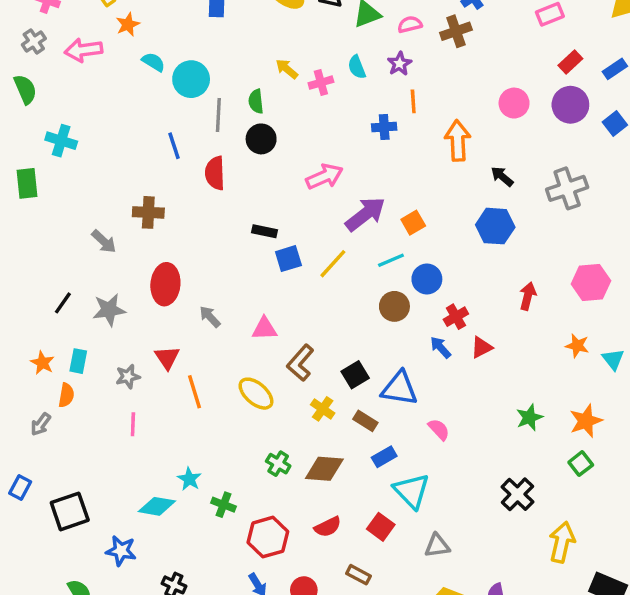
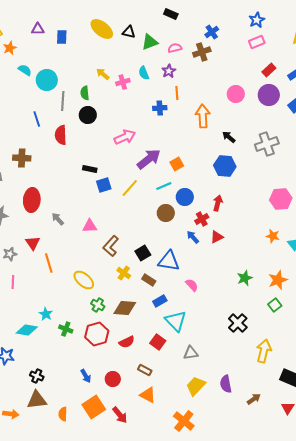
red arrow: (528, 296) -> (218, 203), moved
yellow ellipse: (256, 394) -> (84, 280), moved
red hexagon: (268, 537) -> (97, 334), moved

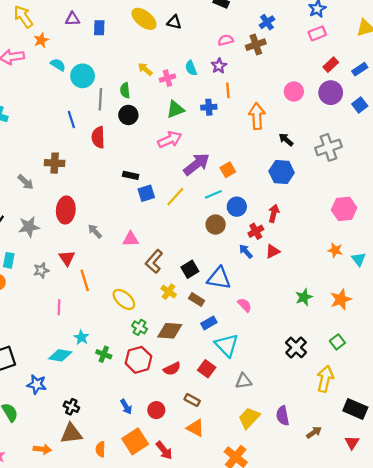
green triangle: (150, 42) -> (175, 109), moved
pink line: (13, 282) -> (59, 307), moved
green square: (275, 305) -> (337, 342), moved

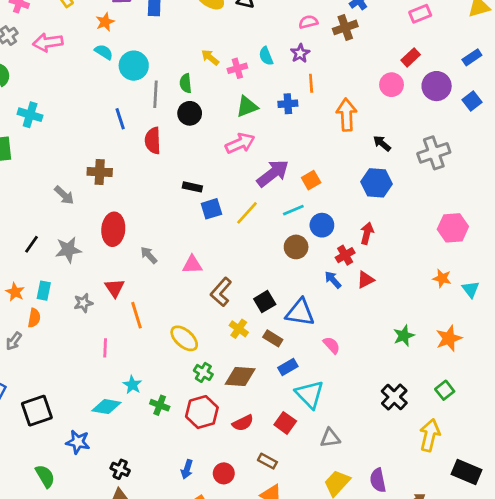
orange star: (41, 40) -> (105, 22), moved
red rectangle: (331, 65) -> (411, 57), moved
blue arrow: (126, 407) -> (187, 469), turned 48

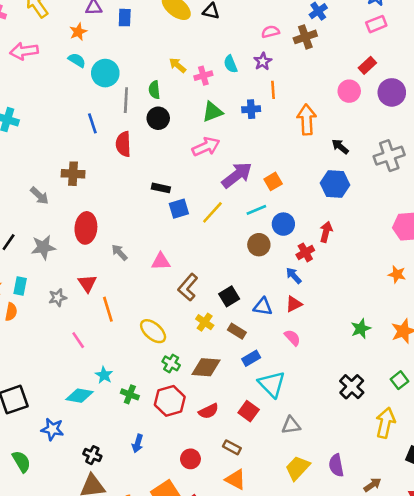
red triangle: (366, 280) -> (294, 304), moved
blue triangle: (300, 312) -> (263, 307), size x0.7
pink line: (105, 348) -> (78, 340), turned -36
blue arrow: (187, 469) -> (138, 443), moved

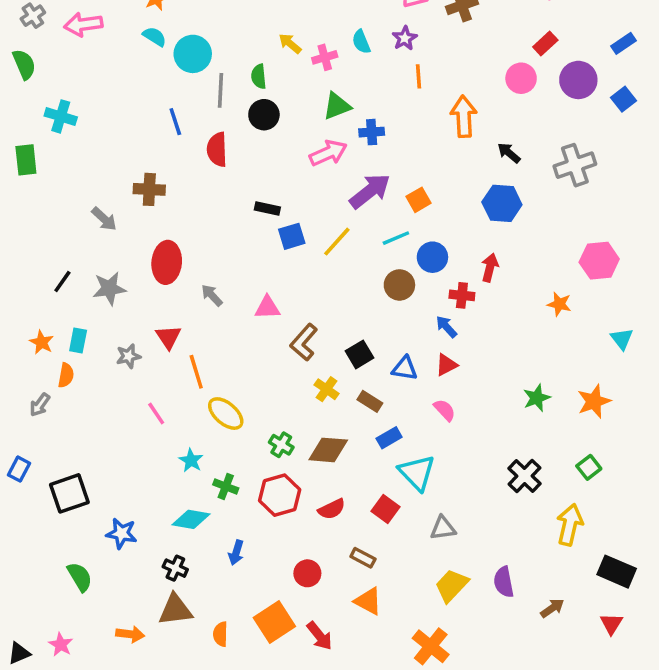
blue cross: (251, 109) -> (372, 132), moved
red cross: (305, 252) -> (462, 295), turned 36
orange star: (397, 274) -> (559, 304), moved
yellow ellipse: (153, 331) -> (226, 414), moved
cyan diamond: (79, 396) -> (191, 519), moved

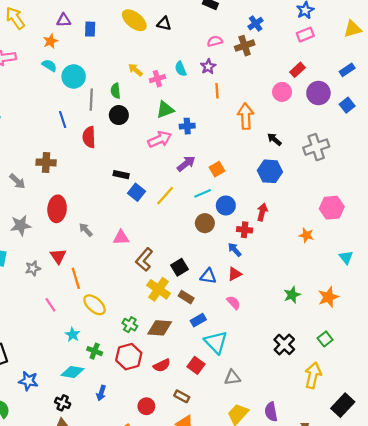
purple arrow: (370, 191) -> (186, 164), size x0.7
blue square: (292, 236) -> (136, 192), turned -35
yellow cross: (326, 389) -> (159, 289), size x1.5
black rectangle: (617, 572) -> (343, 405), turned -70

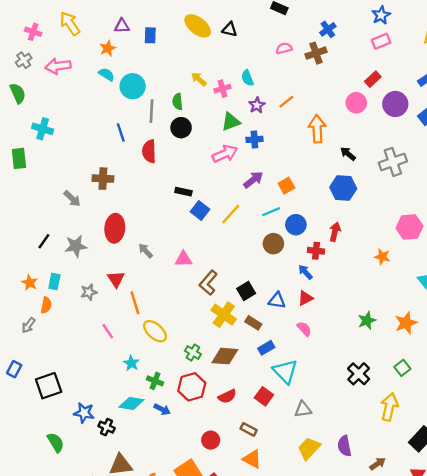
purple star: (208, 67) -> (257, 105), moved
orange line: (217, 91) -> (286, 102), turned 56
blue arrow: (101, 393) -> (162, 409), moved, turned -80
black cross: (63, 403) -> (107, 427), moved

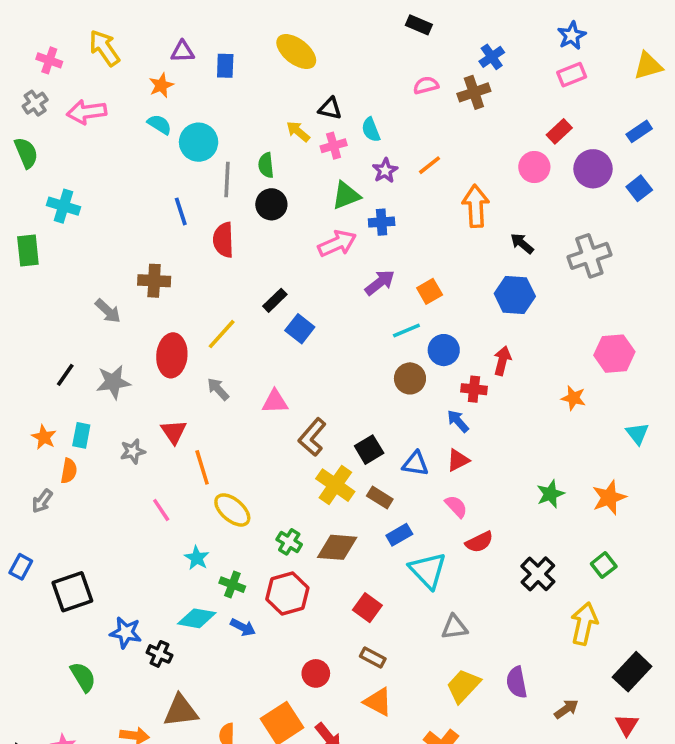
black triangle: (230, 29) -> (330, 108), moved
black rectangle: (183, 192) -> (275, 300), turned -56
yellow line: (231, 214) -> (222, 334), moved
red semicircle: (227, 396) -> (479, 542), moved
red square: (264, 396) -> (367, 608), moved

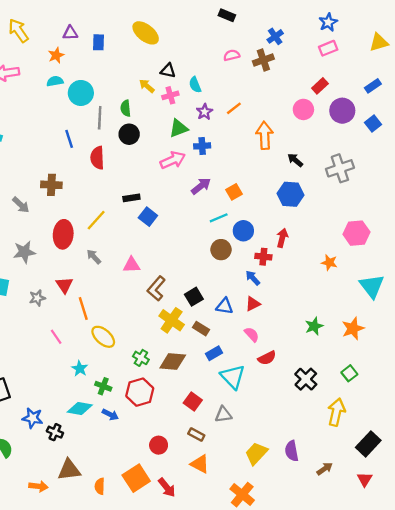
cyan semicircle: (159, 124) -> (55, 81), turned -42
black rectangle: (275, 300) -> (131, 198), turned 35
cyan triangle: (637, 434) -> (372, 286), size x1.6
gray triangle: (454, 627) -> (223, 414), moved

